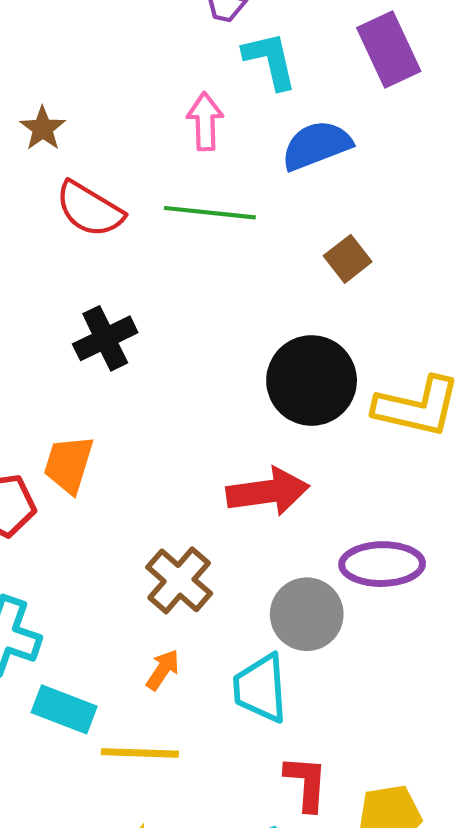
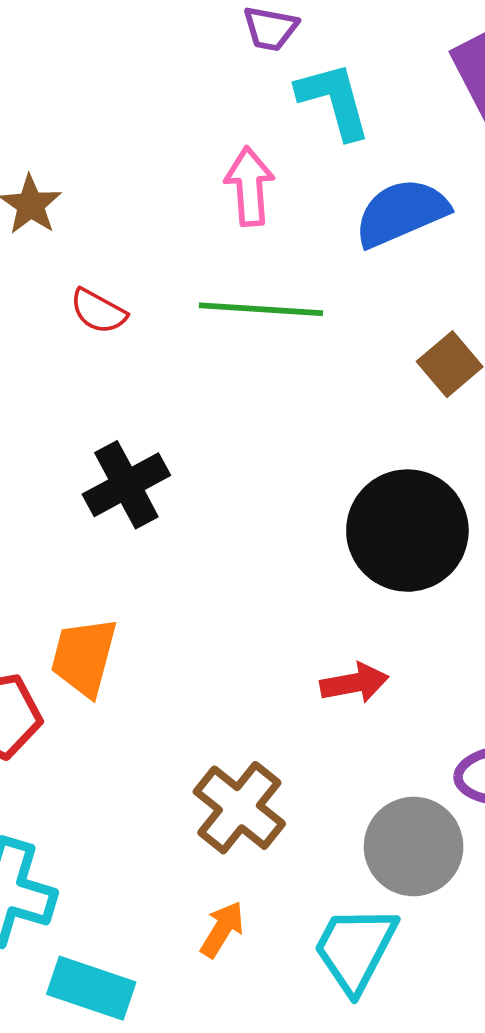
red semicircle: (90, 209) -> (98, 311), size x0.6
red arrow: (268, 492) -> (354, 683), size x0.6
cyan trapezoid: (260, 688) -> (355, 949), turned 34

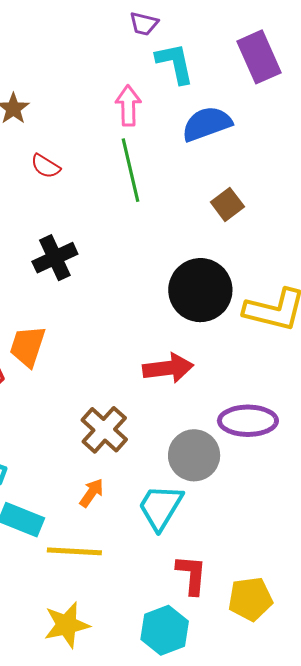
green line: (261, 309) -> (131, 170), turned 70
red arrow: (354, 683) -> (168, 368), size x1.4

